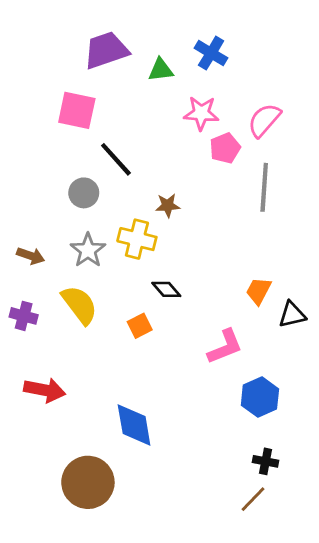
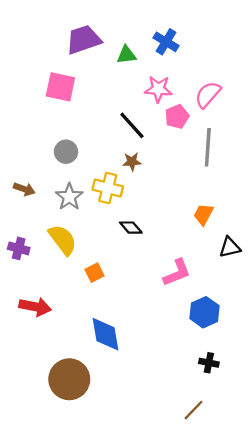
black line: (116, 159) -> (132, 125), moved
brown arrow: (31, 256) -> (24, 189), moved
orange trapezoid: (259, 291) -> (203, 214), moved
orange square: (140, 326) -> (95, 273), moved
brown line: (253, 499) -> (193, 410), moved

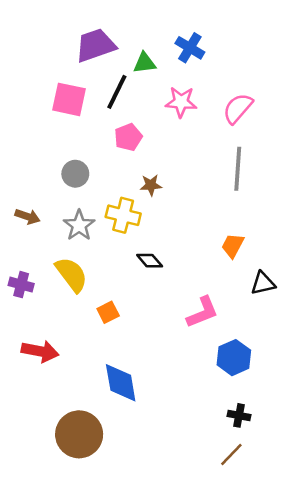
pink pentagon: (177, 117) -> (128, 137), moved
black line: (132, 125) -> (117, 92), moved, turned 68
brown line: (193, 410) -> (231, 455), moved

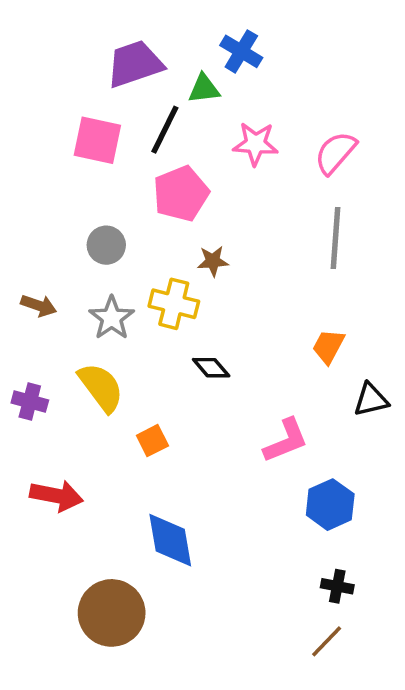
blue cross: (190, 48) -> (241, 51), moved
pink pentagon: (128, 137) -> (181, 194), size x1.4

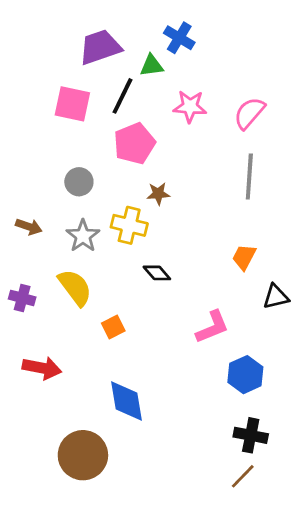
black cross: (337, 586) -> (251, 435), size x1.4

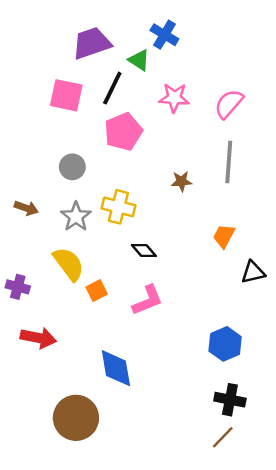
green triangle: (152, 66) -> (139, 60), turned 40
brown star: (158, 194) -> (181, 181), moved
purple cross: (22, 298) -> (18, 287), moved
orange square: (113, 327) -> (97, 291), moved
pink L-shape: (212, 327) -> (148, 300), moved

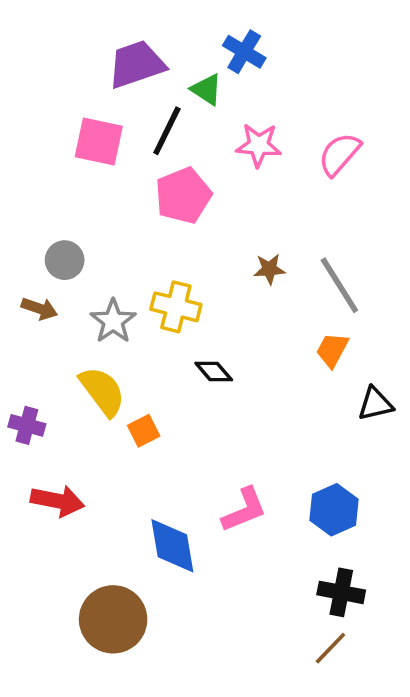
gray line: (229, 162) -> (339, 285), moved, turned -36
gray circle: (72, 167) -> (65, 260), moved
pink L-shape: (148, 300) -> (244, 510), moved

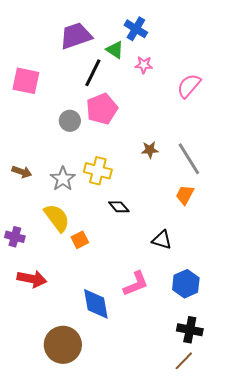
pink square: (99, 142) -> (26, 81), moved
pink star: (259, 145) -> (144, 65), moved, size x0.7
gray circle: (65, 260) -> (70, 121), moved
black triangle: (375, 404) -> (162, 240), moved, turned 30

